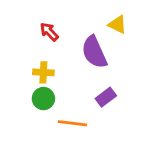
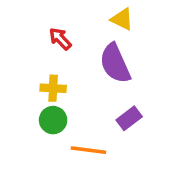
yellow triangle: (117, 24) -> (122, 19), moved

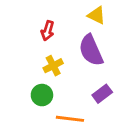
red arrow: (60, 39) -> (48, 31), turned -120
yellow cross: (53, 88) -> (53, 66), moved, turned -30

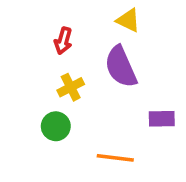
purple rectangle: (102, 94) -> (162, 119), moved, turned 36
orange line: (70, 119) -> (115, 158), moved

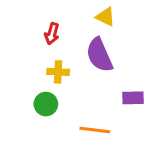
yellow cross: (71, 87) -> (58, 72), turned 30

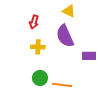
purple rectangle: (133, 98) -> (89, 56), moved
green circle: (46, 104) -> (40, 78), moved

